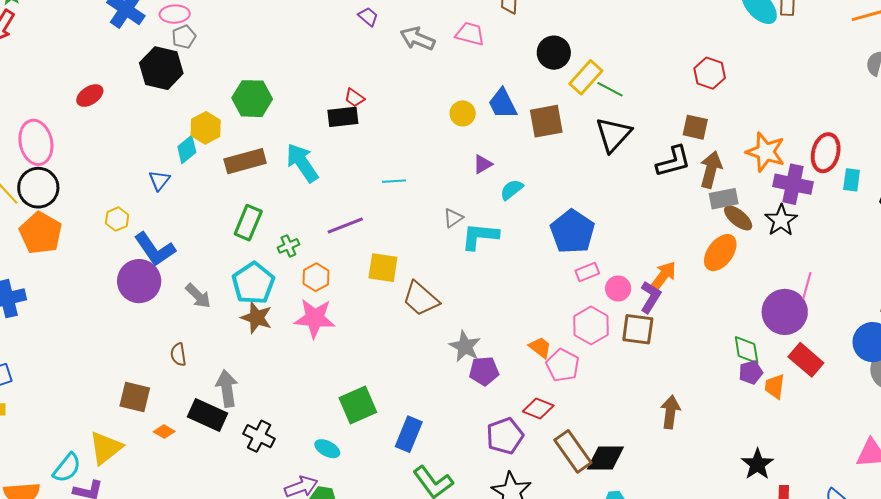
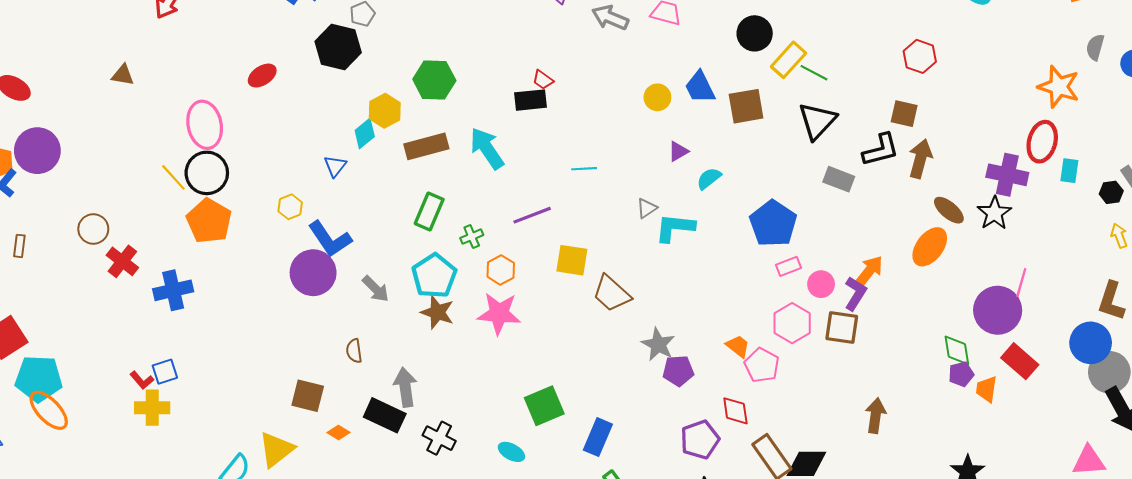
orange star: (765, 152) -> (1059, 87), moved
gray rectangle: (724, 199) -> (839, 179), moved, turned 32
red diamond: (538, 408) -> (735, 411), turned 60

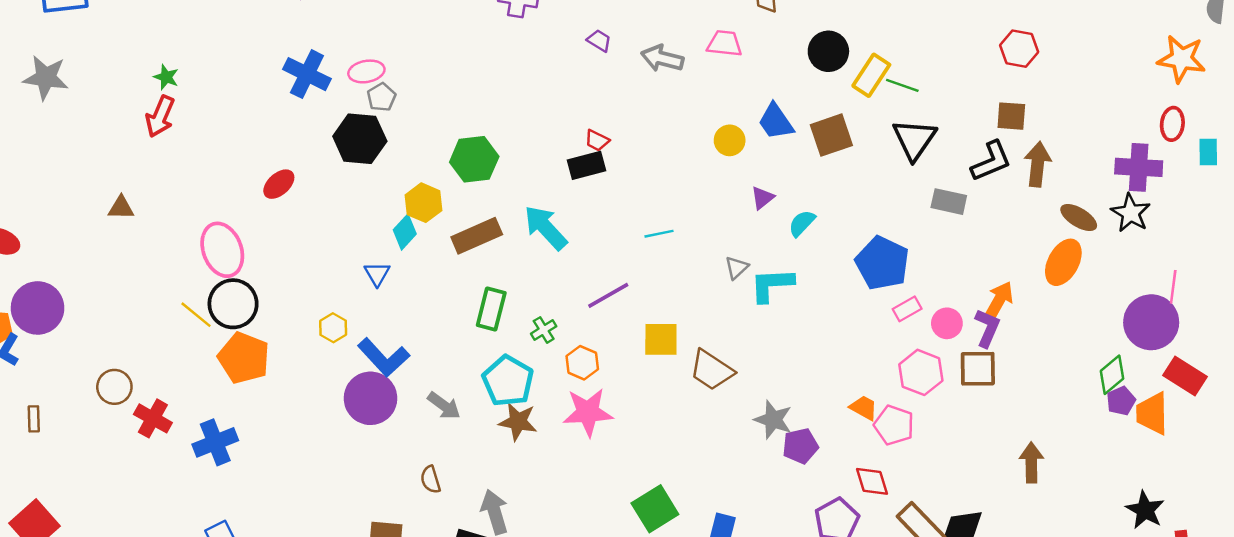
red ellipse: (1042, 142) -> (1172, 124), size x0.7
green diamond: (957, 350) -> (1112, 375), turned 68
orange trapezoid: (986, 389) -> (1152, 413), size x1.4

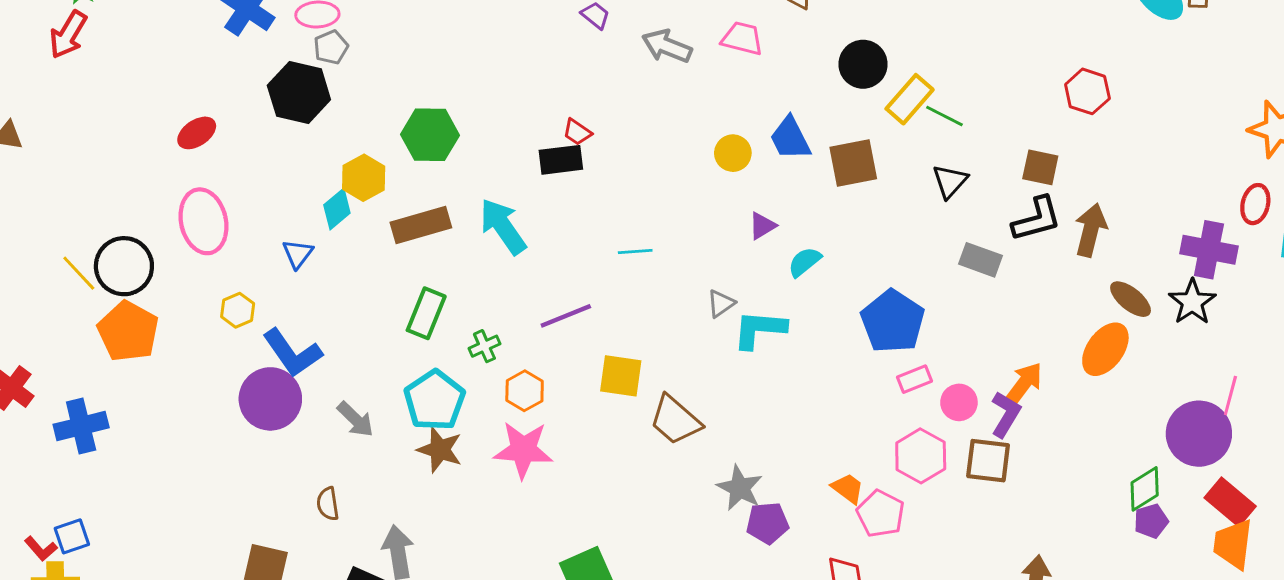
brown square: (1011, 116) -> (1040, 167), moved
black triangle: (914, 139) -> (950, 181), size x0.7
pink ellipse: (222, 250) -> (203, 221), moved
orange trapezoid: (1152, 413) -> (1233, 544), moved

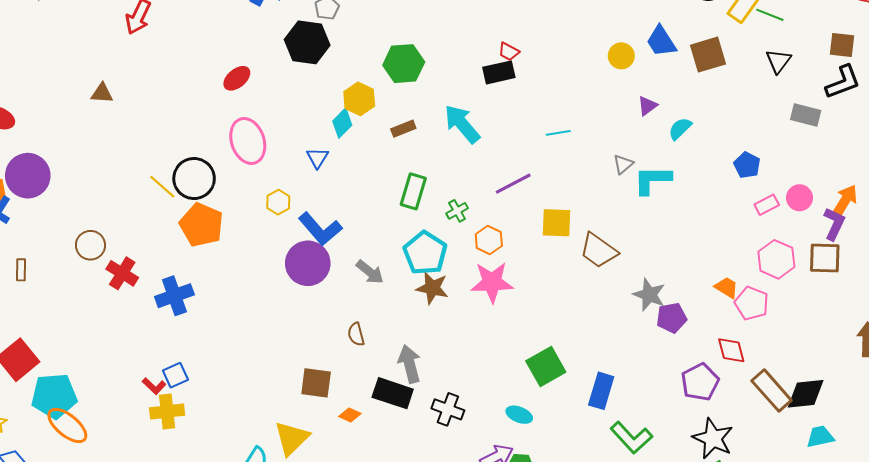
brown rectangle: (421, 225) -> (403, 129), size x0.6
blue pentagon: (893, 321) -> (747, 165), size x0.6
pink circle: (959, 402) -> (799, 198), moved

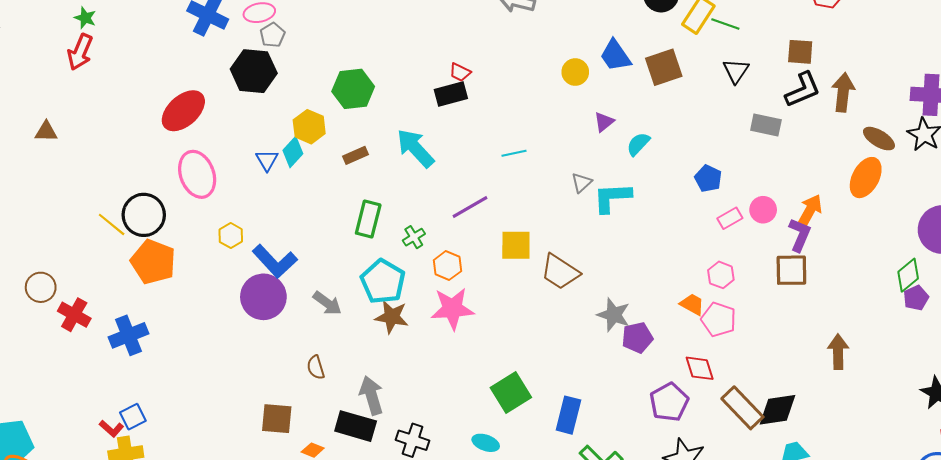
red ellipse: (237, 78) -> (183, 111), size x1.6
blue triangle: (317, 158) -> (267, 160), moved
pink hexagon: (776, 259) -> (721, 275), moved, size x0.7

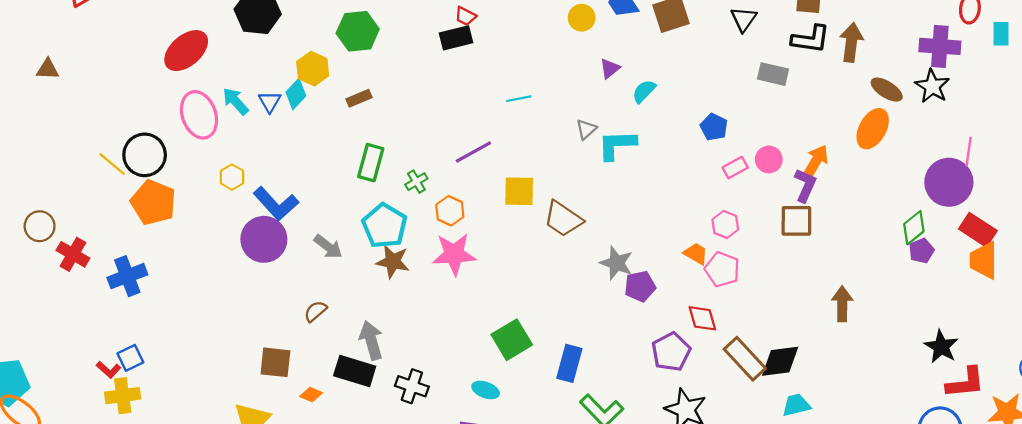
black L-shape: (803, 90) -> (811, 39), turned 30
cyan arrow: (415, 148) -> (236, 101), moved, size x0.7
brown semicircle: (316, 367) -> (315, 311), turned 65

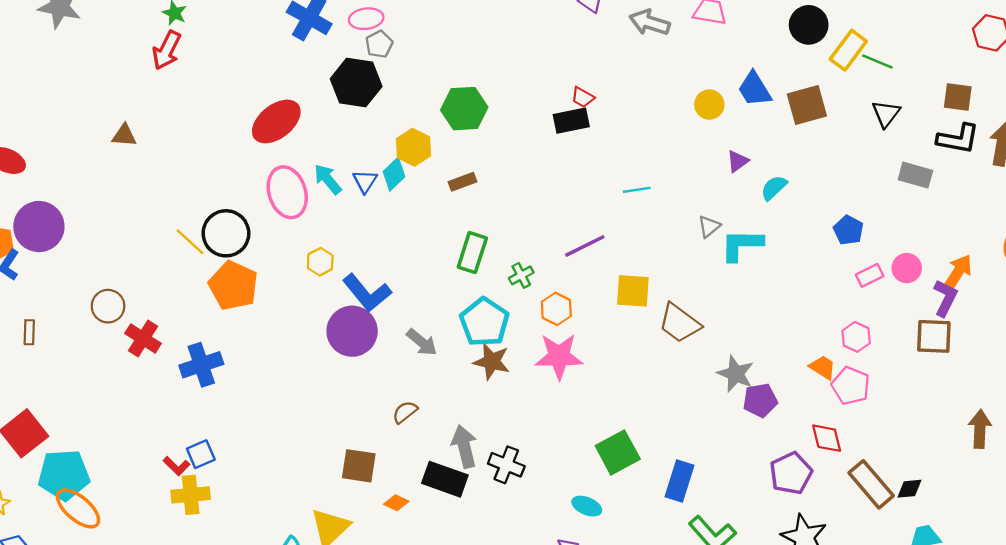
black diamond: (780, 361) -> (909, 489), size x0.6
black cross: (412, 386) -> (506, 465), moved

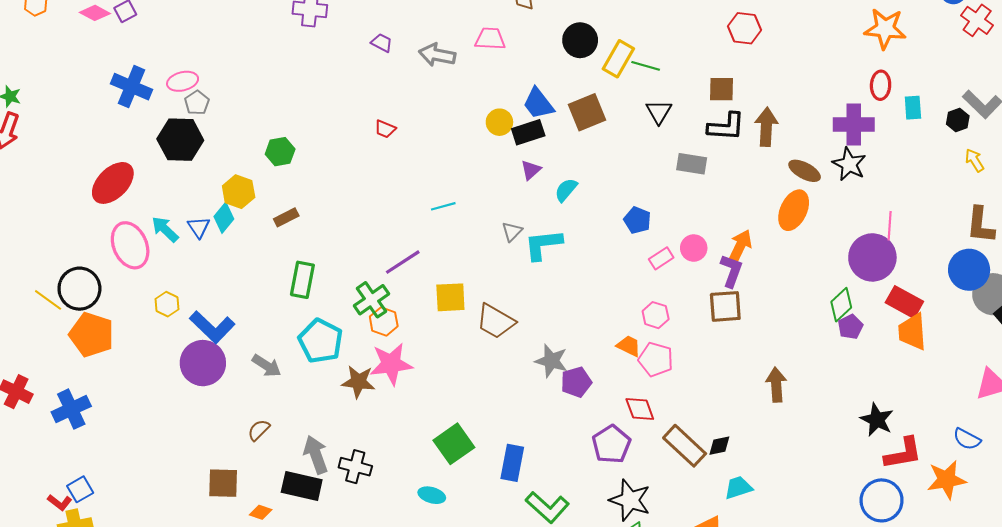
green hexagon: (464, 109) -> (280, 152), size x0.7
black rectangle: (571, 121) -> (528, 132), moved
green cross: (521, 275) -> (371, 300), moved, size x1.6
brown star: (492, 362) -> (358, 382), moved

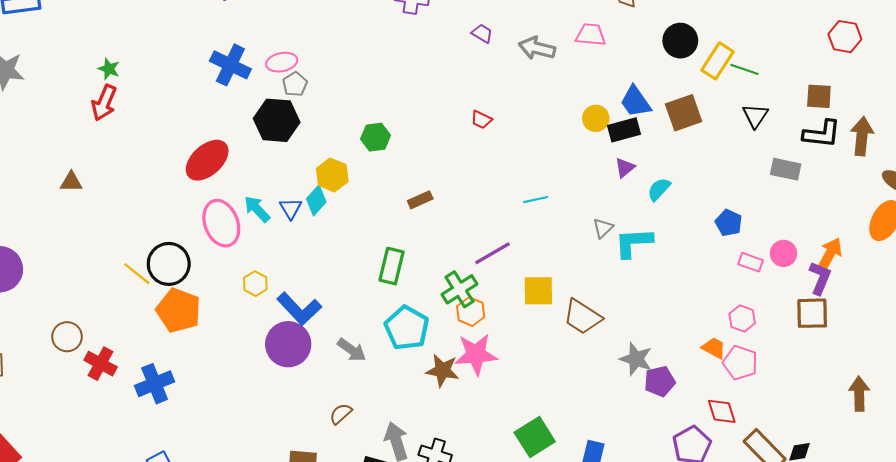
brown rectangle: (286, 217) -> (420, 200), moved
pink rectangle: (661, 258) -> (751, 262), turned 50

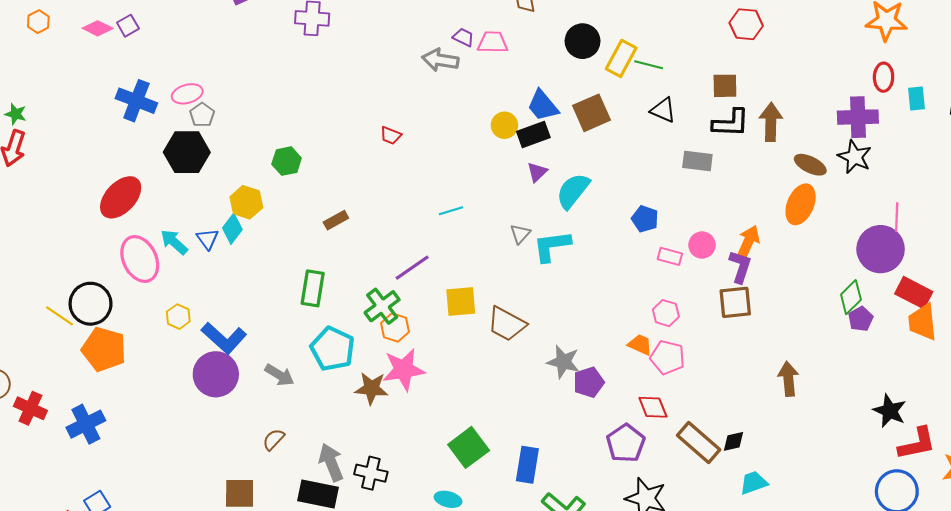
purple trapezoid: (482, 33) -> (463, 37), moved
black triangle: (755, 116) -> (663, 110), turned -36
cyan semicircle: (659, 189) -> (573, 191), size x1.5

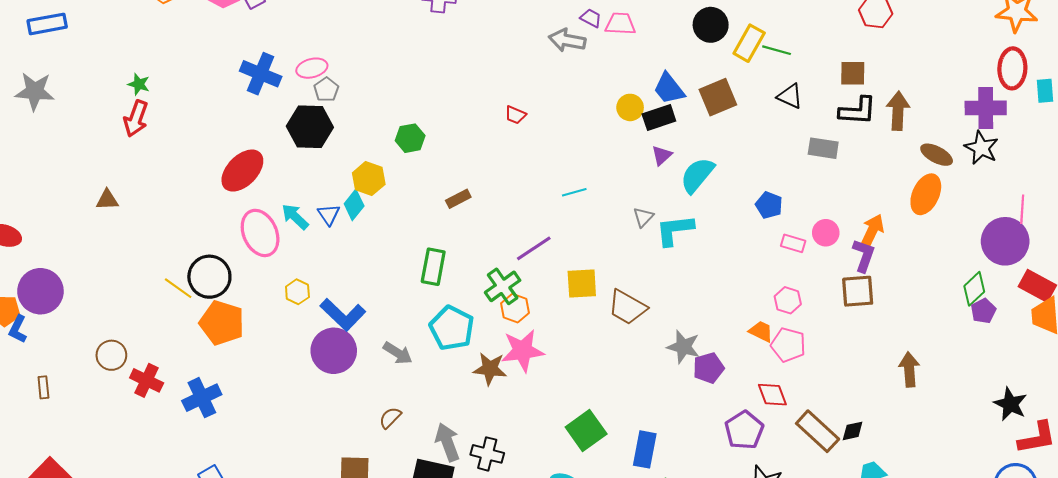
red ellipse: (884, 77) -> (1012, 68), size x1.4

